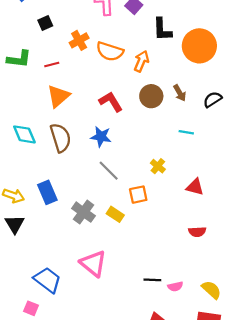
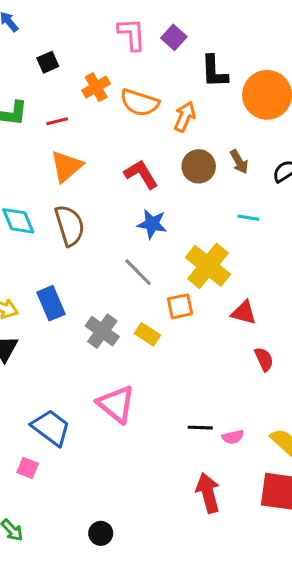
blue star: (101, 137) -> (152, 224), moved
yellow cross: (158, 166) -> (208, 266), size x2.0
red triangle: (195, 187) -> (244, 313), moved
red semicircle: (197, 232) -> (264, 359), turned -112

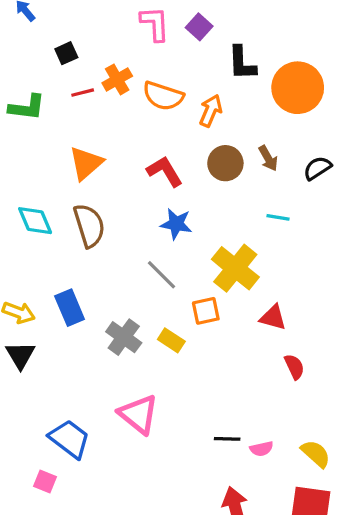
red line: (57, 121) -> (83, 93), moved

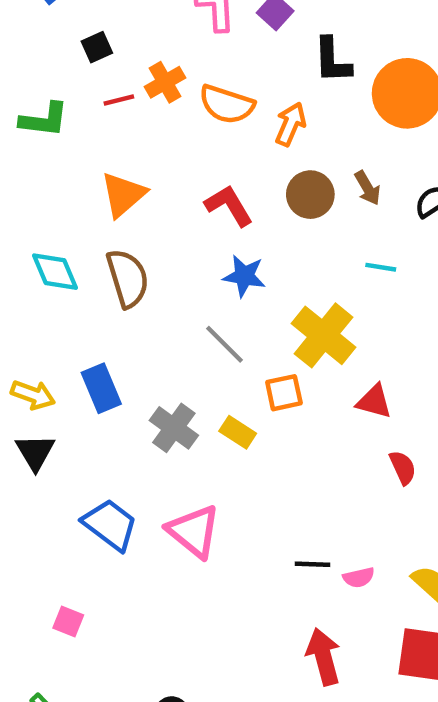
blue trapezoid: (70, 439) -> (110, 525), moved

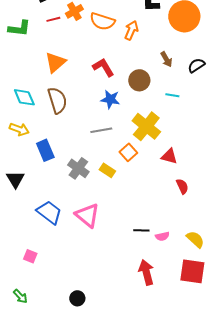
brown circle: (310, 195) -> (139, 80), moved
gray line: (224, 344) -> (101, 130), turned -55
orange square: (284, 393) -> (128, 152), turned -30
yellow arrow: (33, 395) -> (19, 129), moved

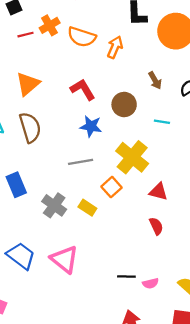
red semicircle: (182, 186) -> (156, 226), moved

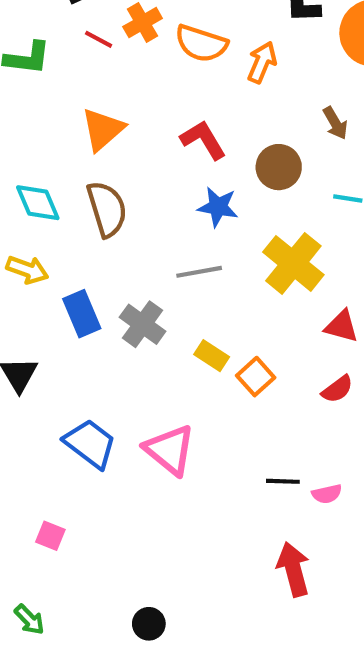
red line: (25, 35) -> (99, 39), turned 42
orange square: (111, 187) -> (256, 377), moved
gray cross: (54, 205) -> (143, 324), moved
red semicircle: (156, 226) -> (337, 389), turned 78

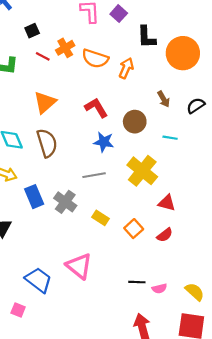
orange square: (256, 377) -> (134, 229), moved
blue trapezoid: (90, 444) -> (38, 280), moved

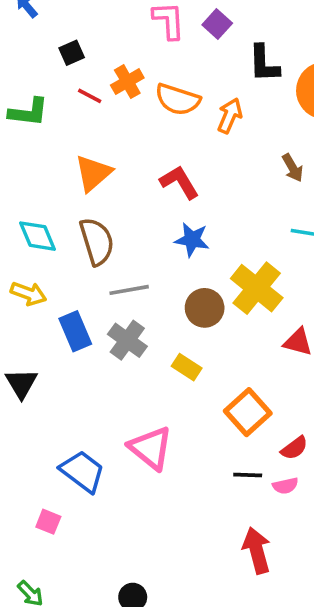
brown circle: (135, 122) -> (205, 308), moved
gray line: (94, 175) -> (129, 290), moved
orange square: (134, 229) -> (248, 412), moved, size x1.4
red semicircle: (165, 235) -> (294, 448), moved

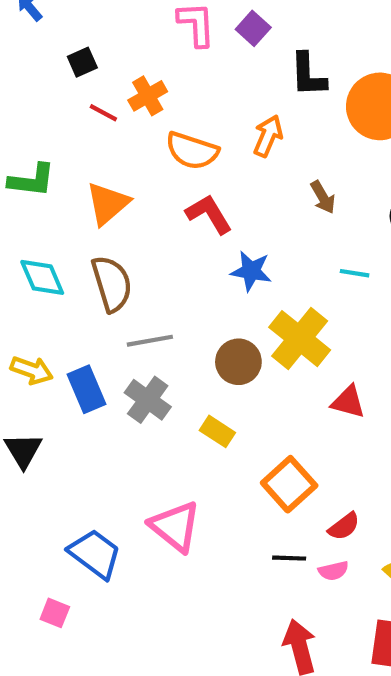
orange semicircle: (178, 99) -> (192, 151), moved
green L-shape: (29, 112) -> (32, 180), moved
brown arrow: (293, 168) -> (323, 197), moved
blue star: (192, 240) -> (251, 271), moved
yellow arrow: (29, 294) -> (32, 370), moved

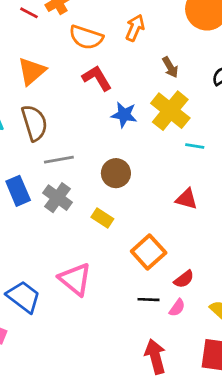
cyan line: (355, 273) -> (195, 146), moved
yellow cross: (300, 339) -> (170, 111), moved
pink semicircle: (333, 571) -> (177, 308), turned -42

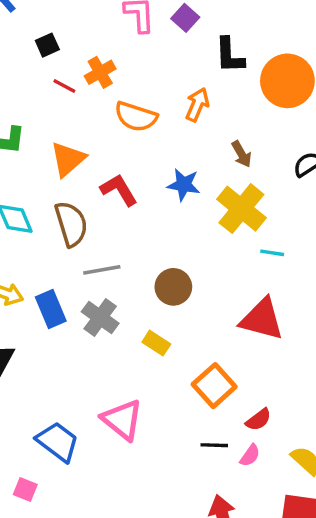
red L-shape: (97, 78) -> (119, 190), moved
blue star: (124, 115) -> (184, 185), moved
red triangle: (187, 199) -> (262, 319), size x1.6

